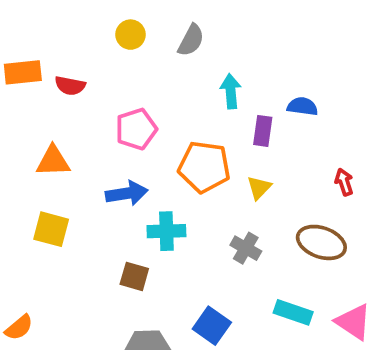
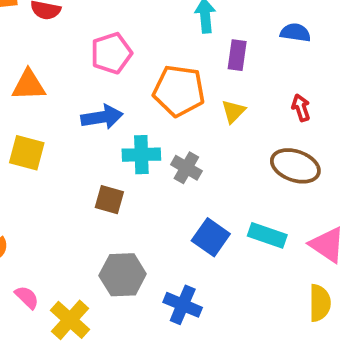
blue semicircle: (302, 106) -> (295, 33), moved
red arrow: (344, 182) -> (301, 108), moved
gray cross: (246, 248) -> (186, 168), moved
blue square: (212, 326) -> (211, 237), moved

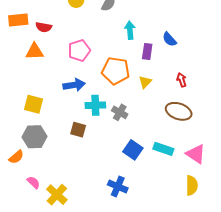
blue semicircle: (295, 33) -> (169, 39), moved, turned -140
orange triangle: (29, 85) -> (35, 51), moved
gray hexagon: (123, 275) -> (35, 137), moved

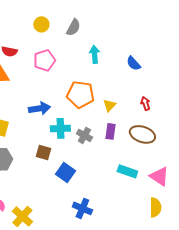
pink pentagon: (79, 50) -> (44, 60), moved
purple rectangle: (147, 51) -> (110, 131), moved
blue square: (133, 150) -> (65, 172), moved

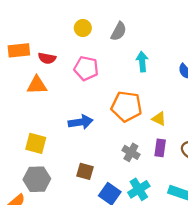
pink pentagon: (44, 60) -> (86, 68), turned 30
yellow triangle: (109, 105) -> (159, 119), turned -48
cyan cross: (60, 128) -> (139, 189), moved, turned -30

